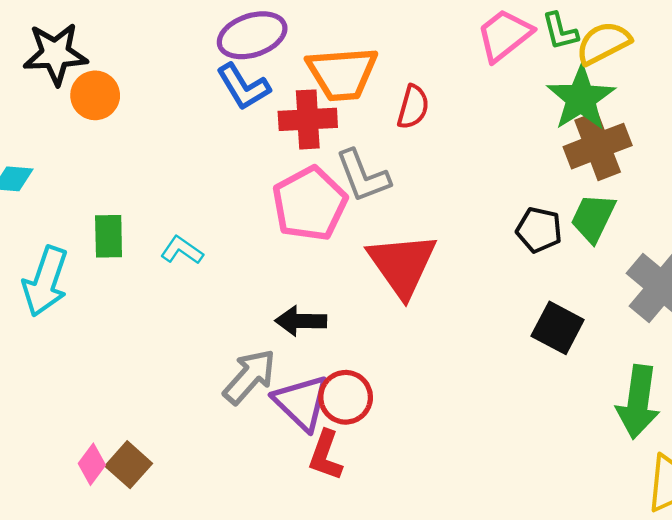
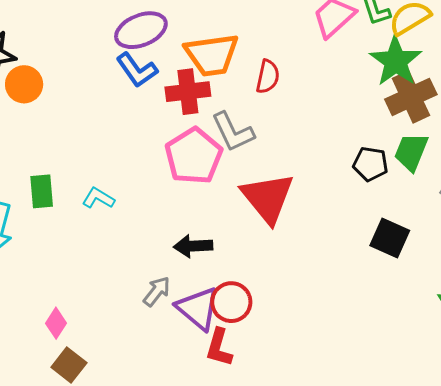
gray arrow: (250, 377) -> (157, 291), size x0.7
pink diamond: (92, 464) -> (56, 323), moved

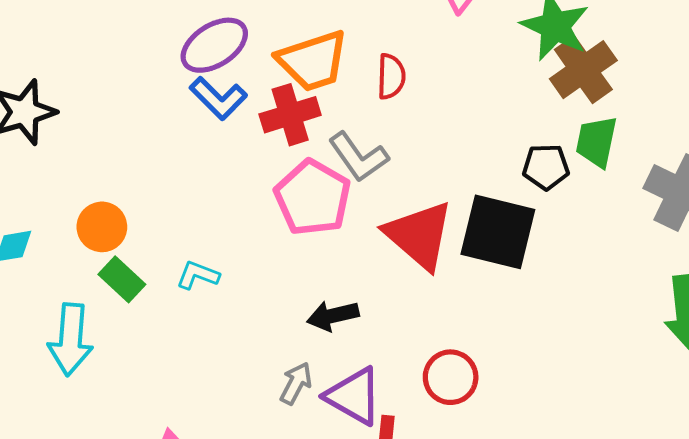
orange circle: (24, 84) -> (102, 227), moved
green rectangle: (42, 191) -> (122, 279), turned -32
black square: (390, 238) -> (498, 232), moved, size x1.5
red circle: (231, 302) -> (451, 377), moved

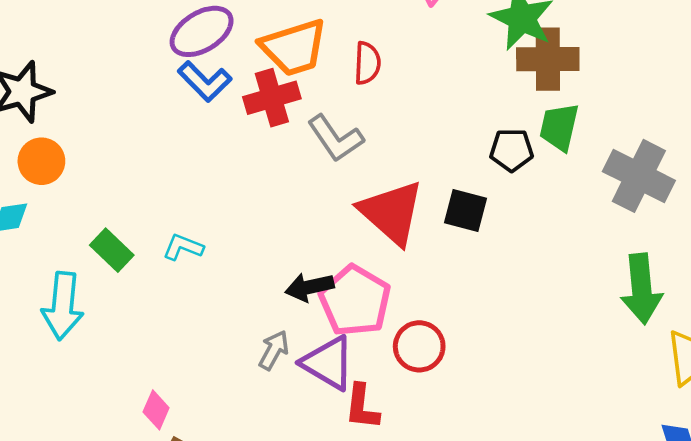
brown cross: (583, 70) -> (548, 59), turned 34
pink pentagon: (313, 198) -> (355, 301), moved
orange circle: (102, 227) -> (41, 161), moved
black square: (498, 232) -> (466, 210), size x0.6

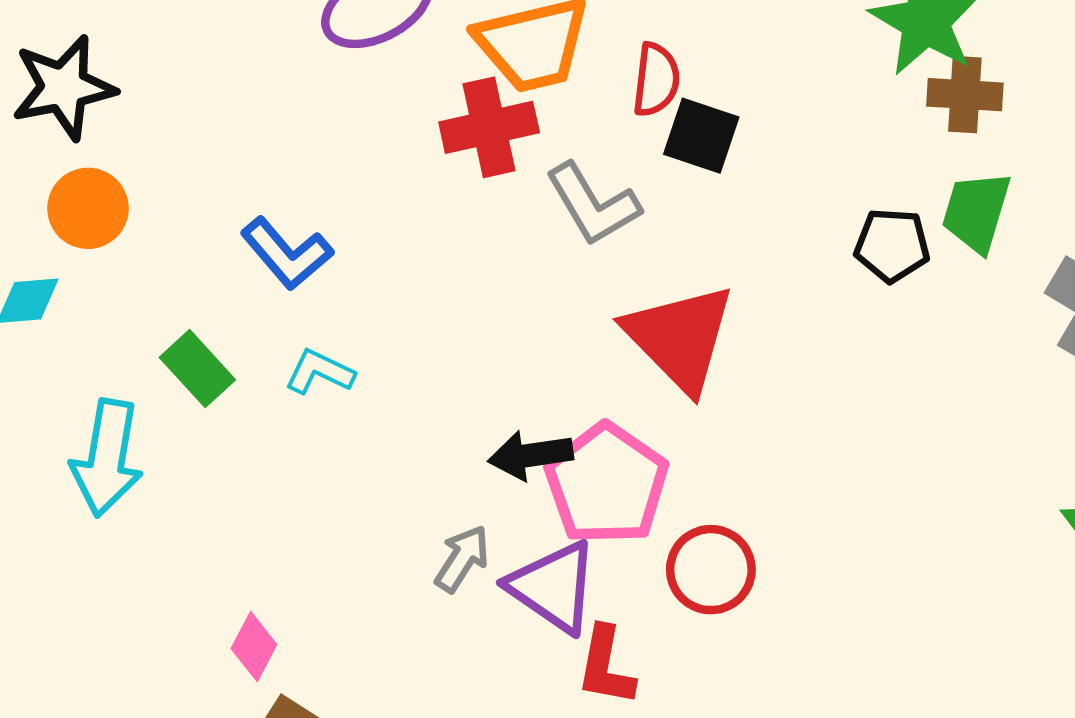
brown cross: (548, 59) -> (965, 95), size x0.7
blue L-shape: (205, 81) -> (287, 254), moved
black square: (466, 210) -> (701, 136), moved

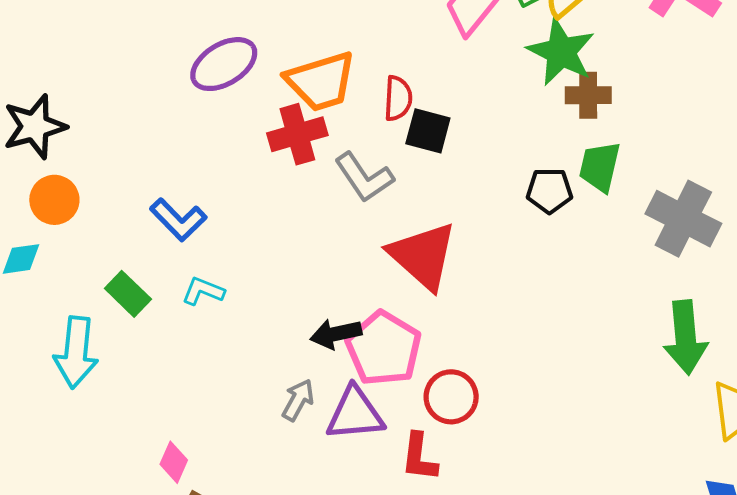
purple triangle: (553, 587) -> (355, 414), turned -36
red L-shape: (606, 666) -> (419, 457), moved

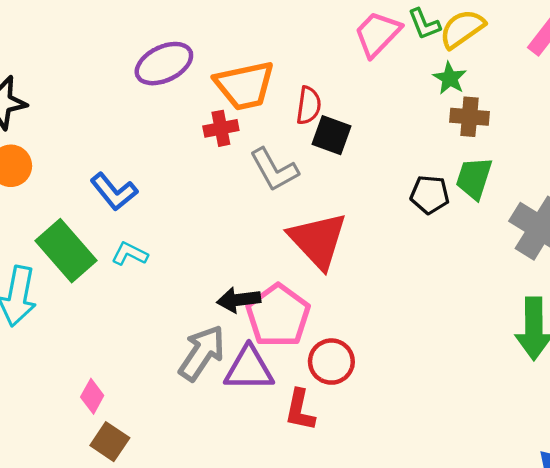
green star: (561, 52) -> (450, 78), size x0.6
red cross: (297, 134) -> (221, 128), size x0.7
green rectangle: (128, 294) -> (66, 251), size x1.6
gray arrow: (298, 400) -> (202, 353), size x1.6

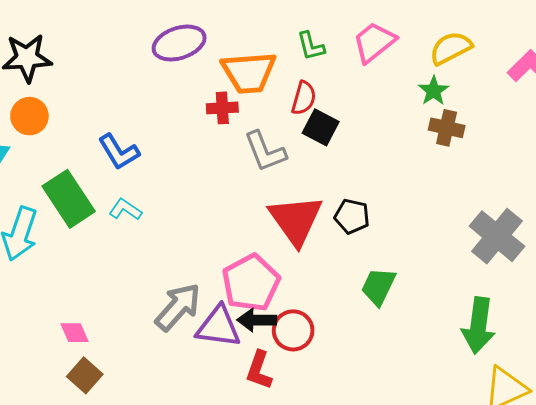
green L-shape: (424, 24) -> (311, 46), moved
green trapezoid: (474, 178) -> (378, 286), moved
black pentagon: (430, 195) -> (352, 216), moved
black arrow: (239, 300) -> (257, 320), moved
pink diamond: (92, 396) -> (74, 333), turned -60

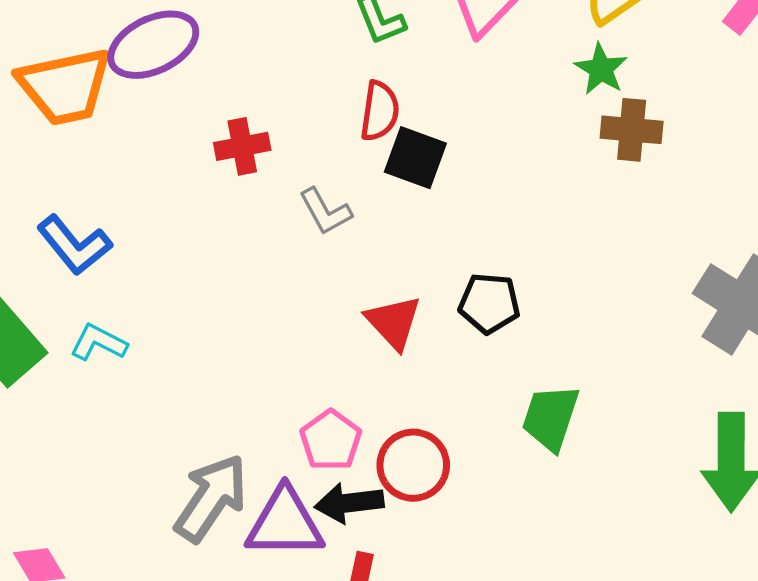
orange trapezoid: (249, 72) -> (65, 86), moved
gray L-shape: (265, 151) -> (325, 211), size x0.7
red triangle: (296, 220) -> (393, 322), size x0.6
pink pentagon: (251, 283) -> (331, 440), size x0.6
red circle: (293, 330) -> (413, 465), moved

